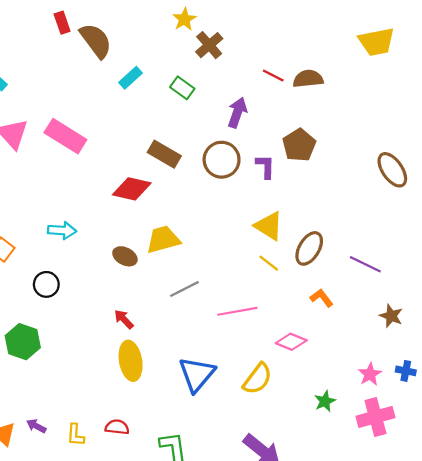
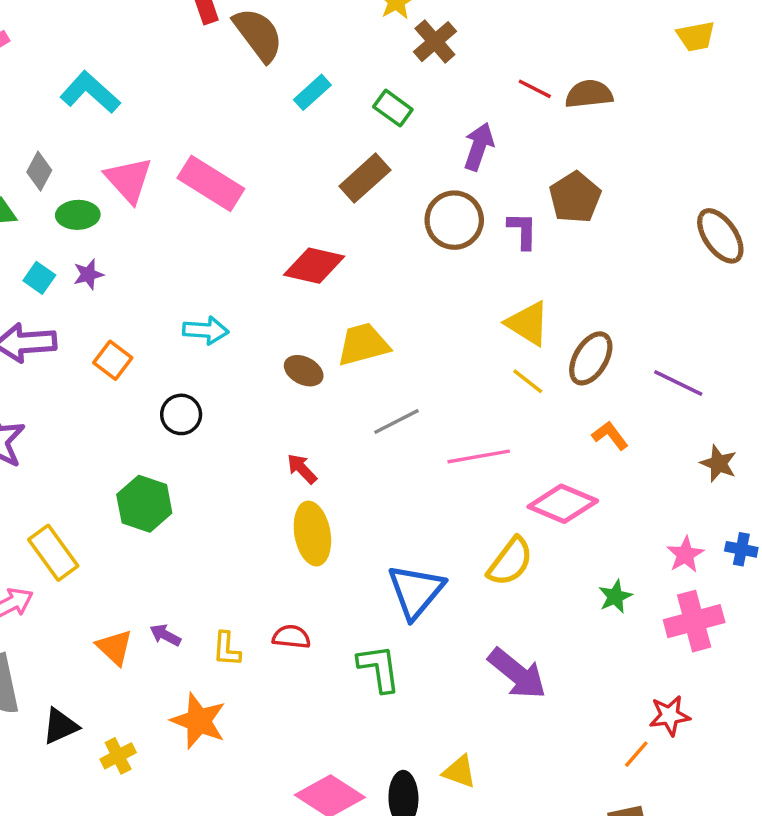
yellow trapezoid: (377, 42) -> (696, 36), size x0.7
brown rectangle: (164, 154) -> (365, 178), moved, turned -72
pink diamond: (291, 342) -> (563, 504), size x1.4
blue triangle: (197, 374) -> (416, 591), moved

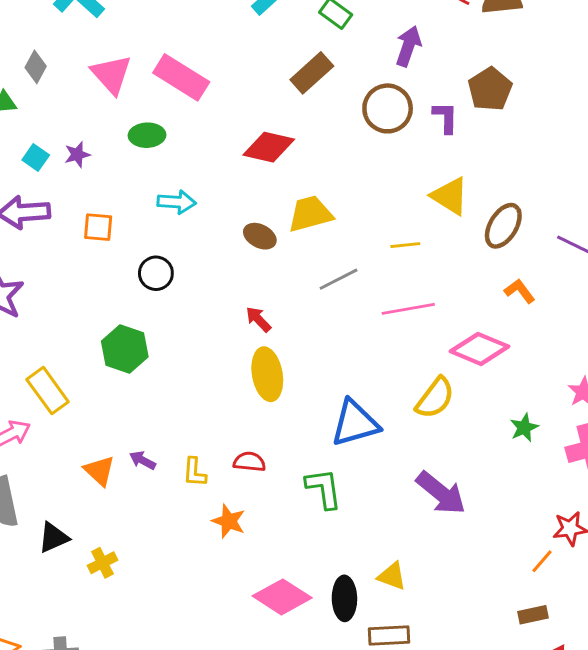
green ellipse: (78, 215) -> (147, 135), moved
orange square: (113, 360) -> (98, 227), turned -32
yellow line: (528, 381) -> (405, 245), moved, turned -44
blue triangle: (416, 591) -> (355, 423), turned 34
orange star: (199, 721) -> (229, 521), moved, size x0.7

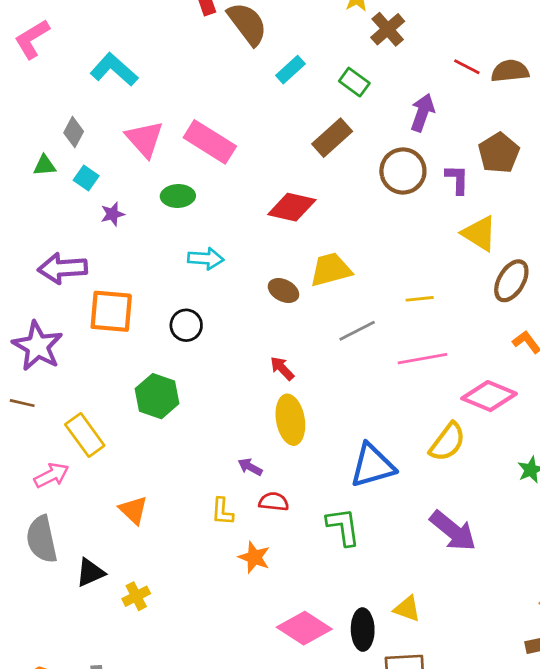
cyan square: (36, 157) -> (86, 178), moved
yellow triangle: (450, 196) -> (479, 234), moved
orange square: (98, 227) -> (111, 311), moved, size x1.6
purple arrow: (143, 460) -> (250, 467), moved

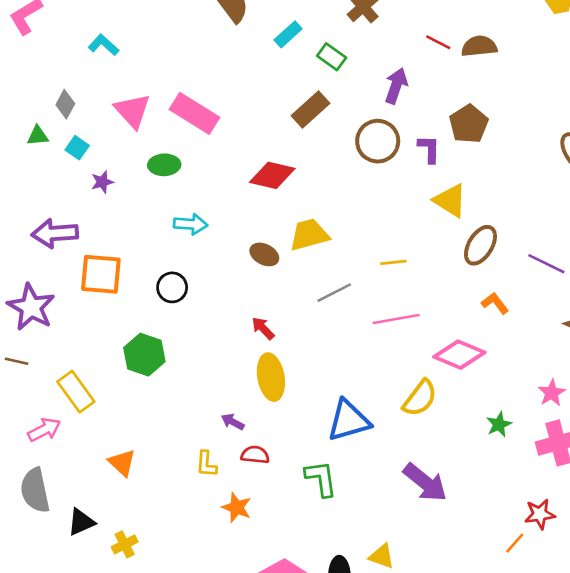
cyan L-shape: (114, 70) -> (104, 45), size x0.7
cyan rectangle: (290, 70) -> (288, 34), moved

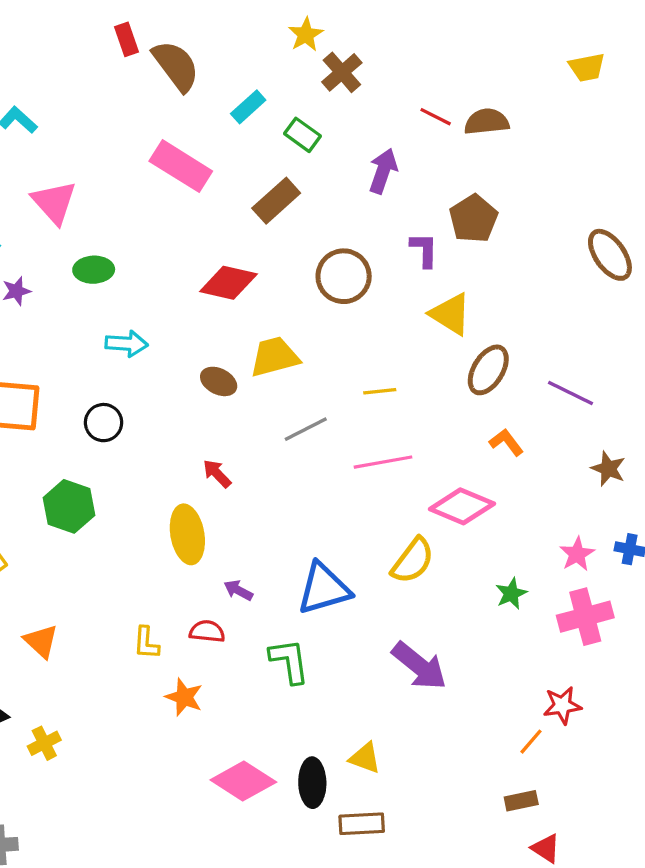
pink rectangle: (194, 113) -> (181, 166), moved
brown circle: (378, 141) -> (344, 276), moved
yellow ellipse: (271, 377) -> (187, 534), moved
purple arrow: (233, 422) -> (238, 590), moved

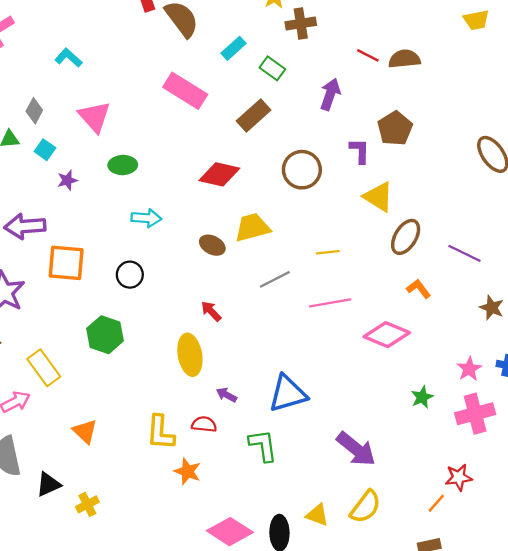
brown cross: (342, 72) -> (301, 24), turned 32
yellow semicircle: (413, 561) -> (366, 507), moved
yellow L-shape: (146, 643) -> (160, 433), size x1.5

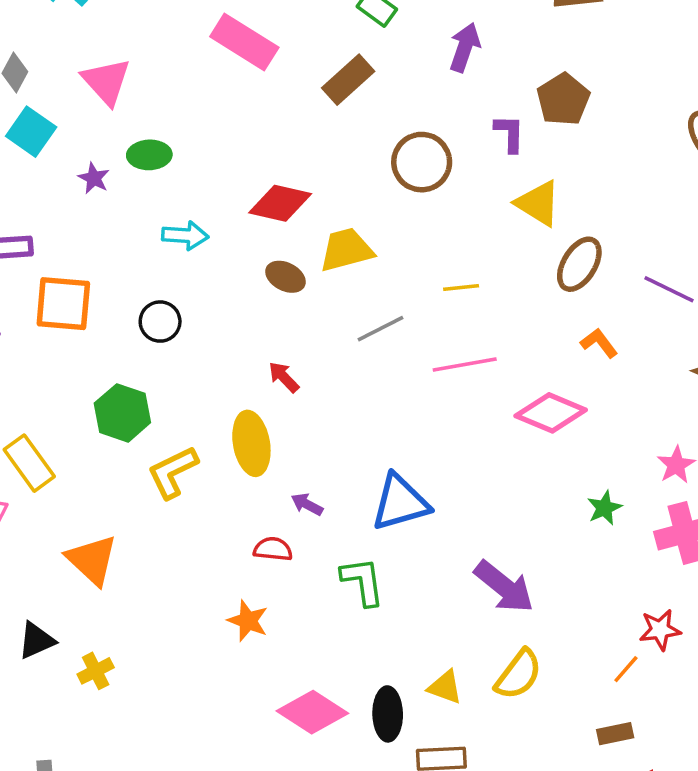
cyan square: (45, 150) -> (31, 132), size x1.5
red diamond: (219, 174) -> (280, 203), moved
purple star: (67, 180) -> (94, 178), moved, turned -30
orange triangle: (85, 431) -> (92, 560), size x1.4
yellow L-shape: (160, 433) -> (173, 472), moved, turned 60

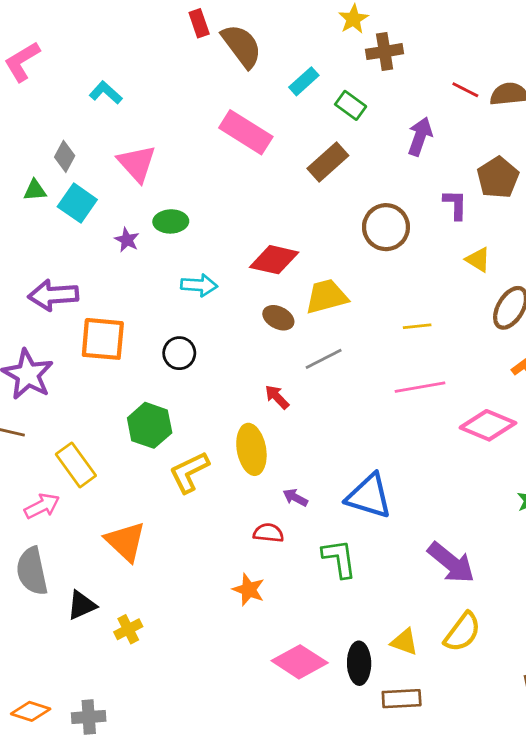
yellow triangle: (538, 203) -> (478, 260), size x0.7
gray line: (380, 329) -> (324, 359), moved
blue triangle: (400, 503) -> (369, 496), turned 33

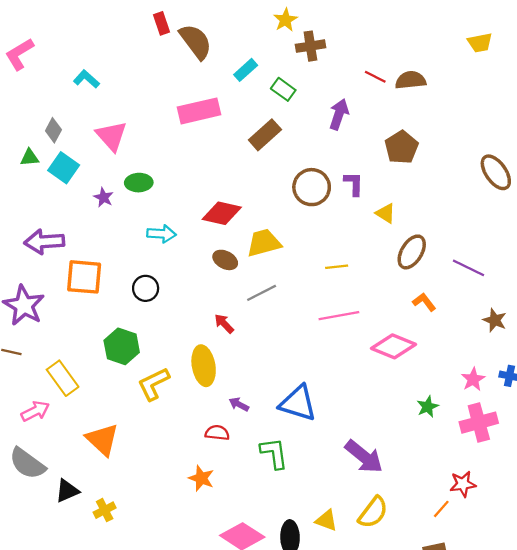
pink rectangle: (246, 132) -> (199, 111), turned -45
purple L-shape: (455, 204) -> (354, 184), moved
gray semicircle: (32, 571) -> (27, 463), turned -42

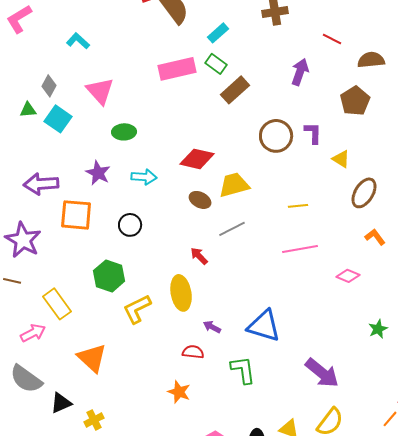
brown semicircle: (411, 80) -> (371, 60), moved
green rectangle: (283, 89) -> (216, 64), moved
purple star: (103, 197) -> (98, 173), moved, size x1.4
pink diamond: (393, 346) -> (348, 276), size x0.6

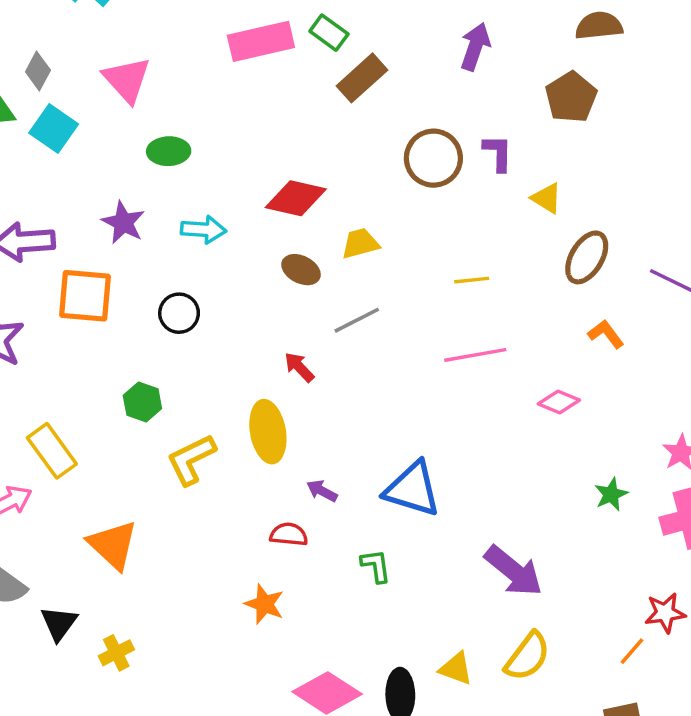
yellow trapezoid: (234, 185) -> (360, 243), size x0.7
green hexagon: (109, 276) -> (142, 402), size x0.7
green L-shape: (243, 370) -> (376, 566), size x0.7
black triangle: (61, 403) -> (59, 623), turned -30

